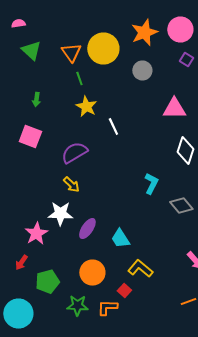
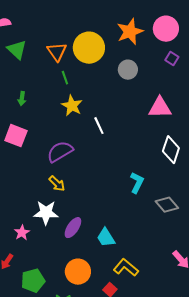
pink star: (36, 234) -> (22, 233), size x0.7

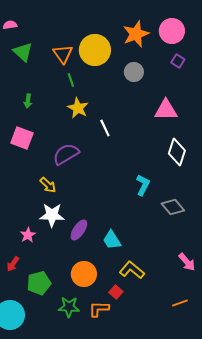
yellow arrow: (57, 184) -> (48, 185), moved

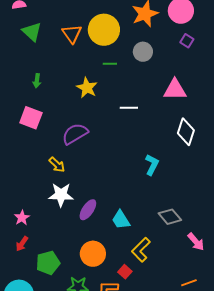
green line: (71, 80) -> (110, 64), moved, turned -72
white line: (105, 128) -> (129, 108), moved, turned -66
gray diamond: (173, 207) -> (170, 217), moved
pink star: (28, 235) -> (22, 218), moved
yellow L-shape: (132, 270) -> (141, 250), turned -85

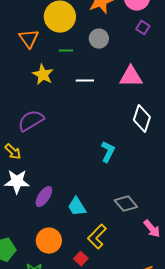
orange triangle: (72, 34) -> (29, 39), moved
white line: (129, 108) -> (85, 81), moved

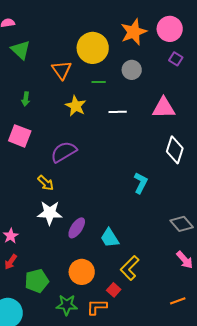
gray diamond: (126, 204) -> (182, 224), moved

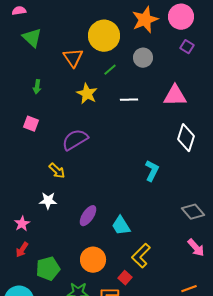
green line: (99, 82) -> (110, 70), turned -40
pink square: (20, 136) -> (31, 124), size x0.7
white star: (50, 213) -> (48, 201), moved, size x0.7

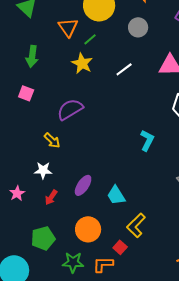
green line: (110, 70) -> (90, 39), moved
green arrow: (37, 87) -> (32, 56), size x1.5
white line: (129, 100) -> (124, 69), turned -36
red arrow: (22, 250) -> (51, 197), moved

